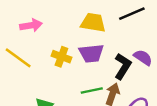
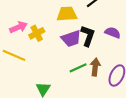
yellow cross: (61, 57) -> (37, 33), moved, turned -35
black L-shape: (123, 66) -> (88, 36), moved

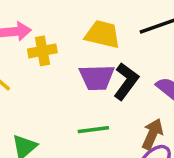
brown arrow: (95, 67) -> (152, 134), moved

